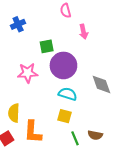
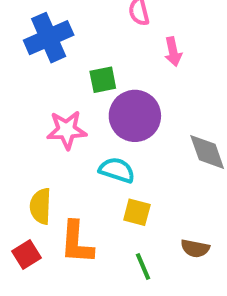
blue cross: (18, 24) -> (49, 38), size x1.6
cyan semicircle: (68, 94) -> (117, 170), moved
green line: (75, 138) -> (143, 266), moved

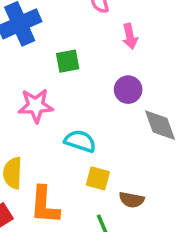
purple circle: (135, 116) -> (128, 90), moved, size x0.6
brown semicircle: (195, 248) -> (132, 200), moved

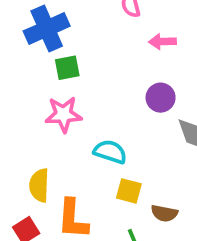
pink arrow: (130, 36) -> (162, 42), turned 100
green square: (68, 61) -> (67, 68), moved

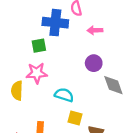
blue cross: (47, 29) -> (55, 23), moved, turned 30
yellow semicircle: (39, 185) -> (17, 91), moved

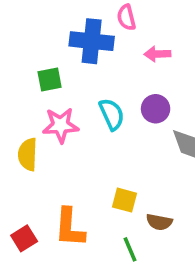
green square: (39, 46) -> (50, 80), moved
cyan semicircle: (64, 95) -> (112, 114), moved, turned 48

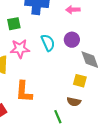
yellow square: (124, 200) -> (80, 81), moved
orange L-shape: (70, 227) -> (24, 92), moved

